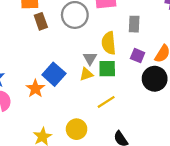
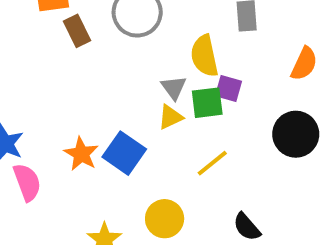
purple square: (138, 56) -> (228, 89), moved
blue square: (54, 74) -> (124, 153), moved
black circle: (155, 79) -> (296, 134), moved

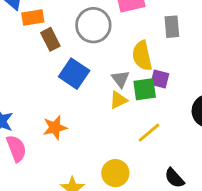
blue square: (124, 153) -> (74, 74), moved
orange star: (81, 154) -> (55, 127), turned 30

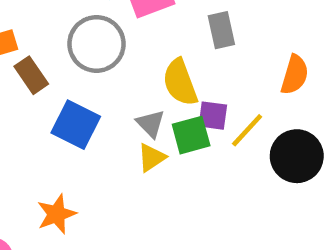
yellow line: (149, 133) -> (247, 130), moved

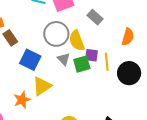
gray rectangle: (221, 30) -> (95, 17), turned -35
gray circle: (96, 44) -> (56, 34), moved
yellow line: (247, 130) -> (107, 62), turned -48
yellow triangle: (152, 157) -> (42, 86), moved, size x1.5

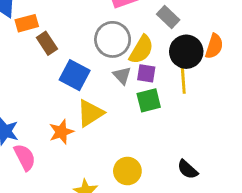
yellow semicircle: (77, 41) -> (141, 50), turned -130
purple square: (91, 55) -> (146, 73), moved
green square: (82, 64) -> (149, 100), moved
black circle: (129, 73) -> (186, 52), moved

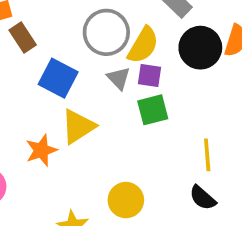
yellow line: (183, 81) -> (207, 155), moved

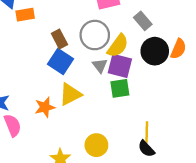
brown rectangle: (23, 37) -> (59, 39), moved
purple square: (149, 75) -> (120, 66), size x1.5
yellow line: (207, 155) -> (147, 132), moved

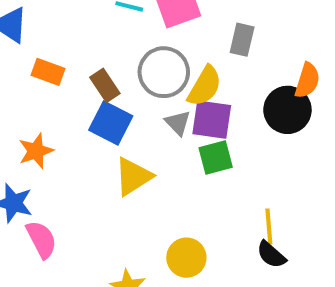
orange rectangle: (25, 15) -> (48, 72), moved, turned 36
gray rectangle: (143, 21) -> (242, 40), turned 60
black circle: (155, 51) -> (287, 110), moved
orange star: (45, 107) -> (36, 151), moved

